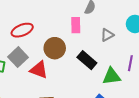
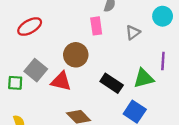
red ellipse: (22, 30) -> (30, 27), moved
black rectangle: (87, 60) -> (112, 83), moved

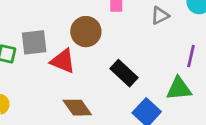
gray square: (36, 70) -> (34, 42), turned 35
green triangle: (144, 78) -> (179, 89), moved

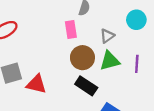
brown circle: (86, 32) -> (82, 58), moved
green triangle: (179, 89) -> (110, 61), moved

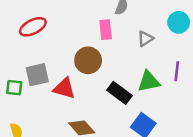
brown circle: (82, 58) -> (88, 60), moved
green triangle: (110, 61) -> (149, 81), moved

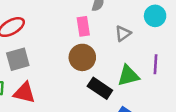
brown circle: (88, 60) -> (82, 57), moved
gray square: (37, 75) -> (18, 59), moved
red triangle: (64, 88) -> (24, 93), moved

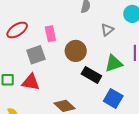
pink rectangle: (83, 26) -> (50, 34), moved
gray square: (18, 59) -> (36, 55), moved

